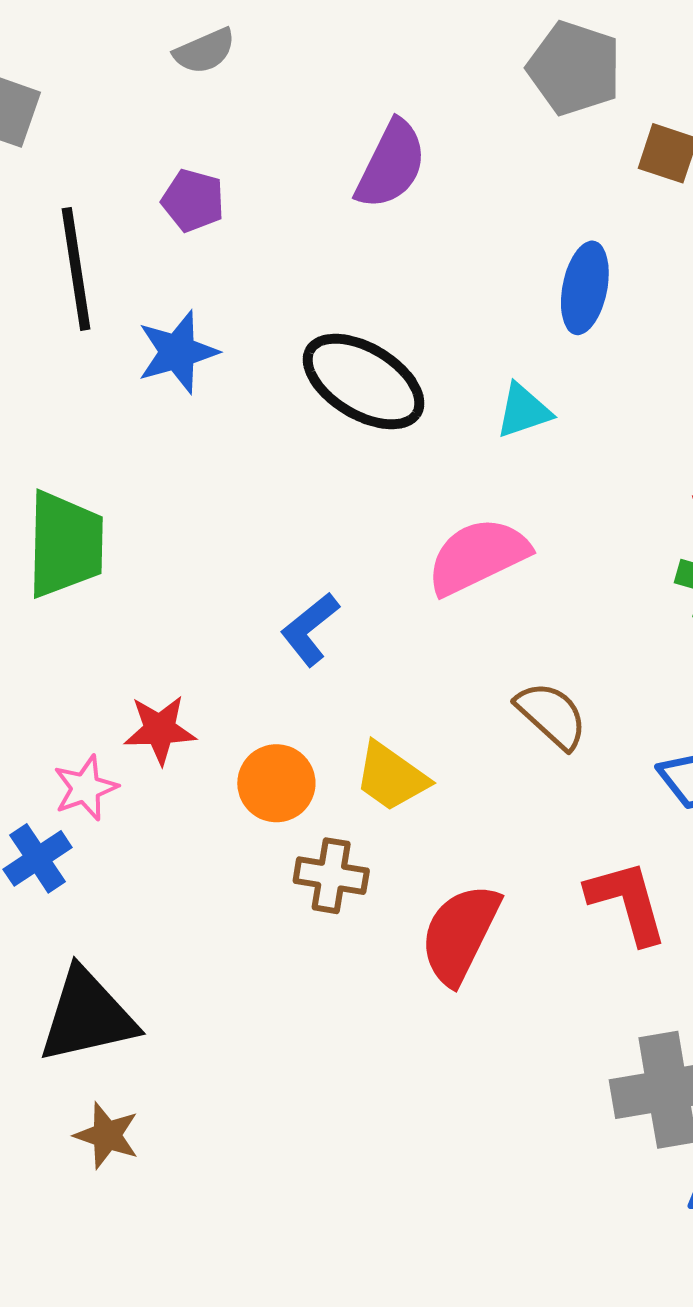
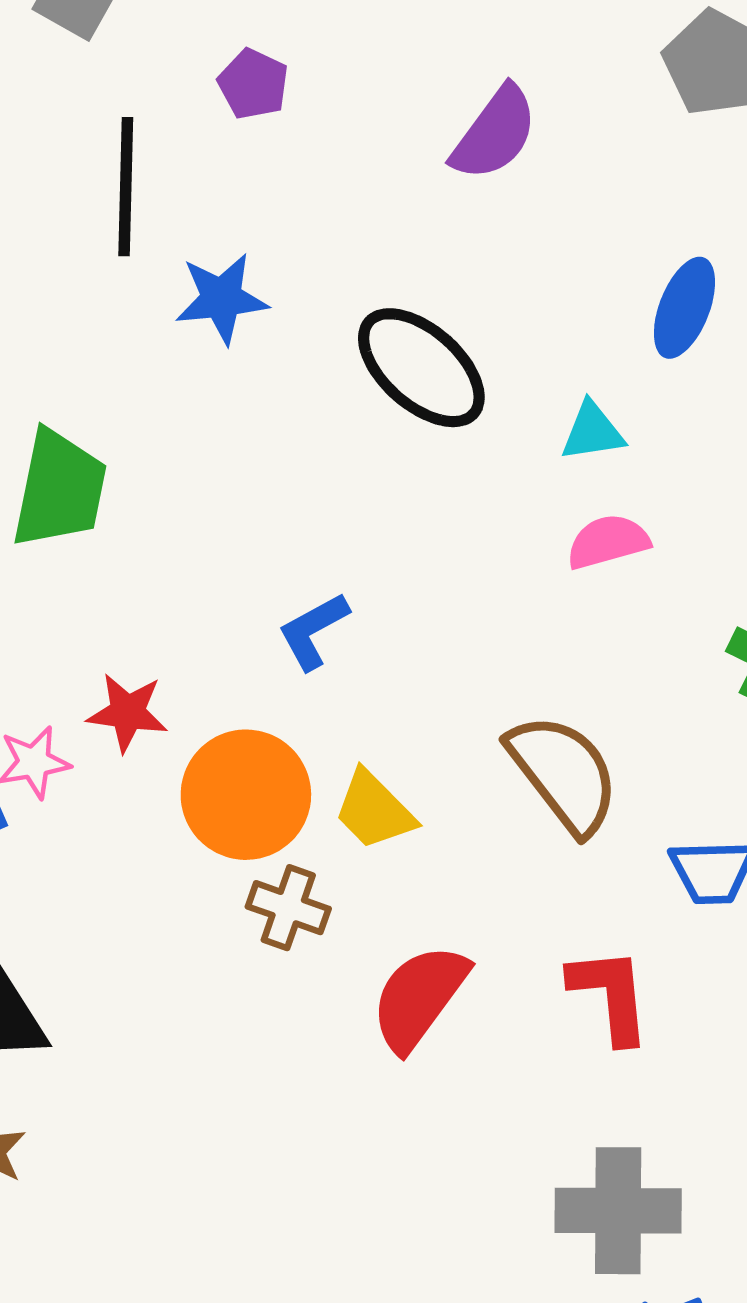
purple pentagon: (193, 200) -> (253, 84), moved
pink semicircle: (478, 556) -> (608, 542), moved, size x0.7
brown semicircle: (551, 715) -> (563, 773), size x1.5
orange circle: (276, 783) -> (246, 795), size x1.5

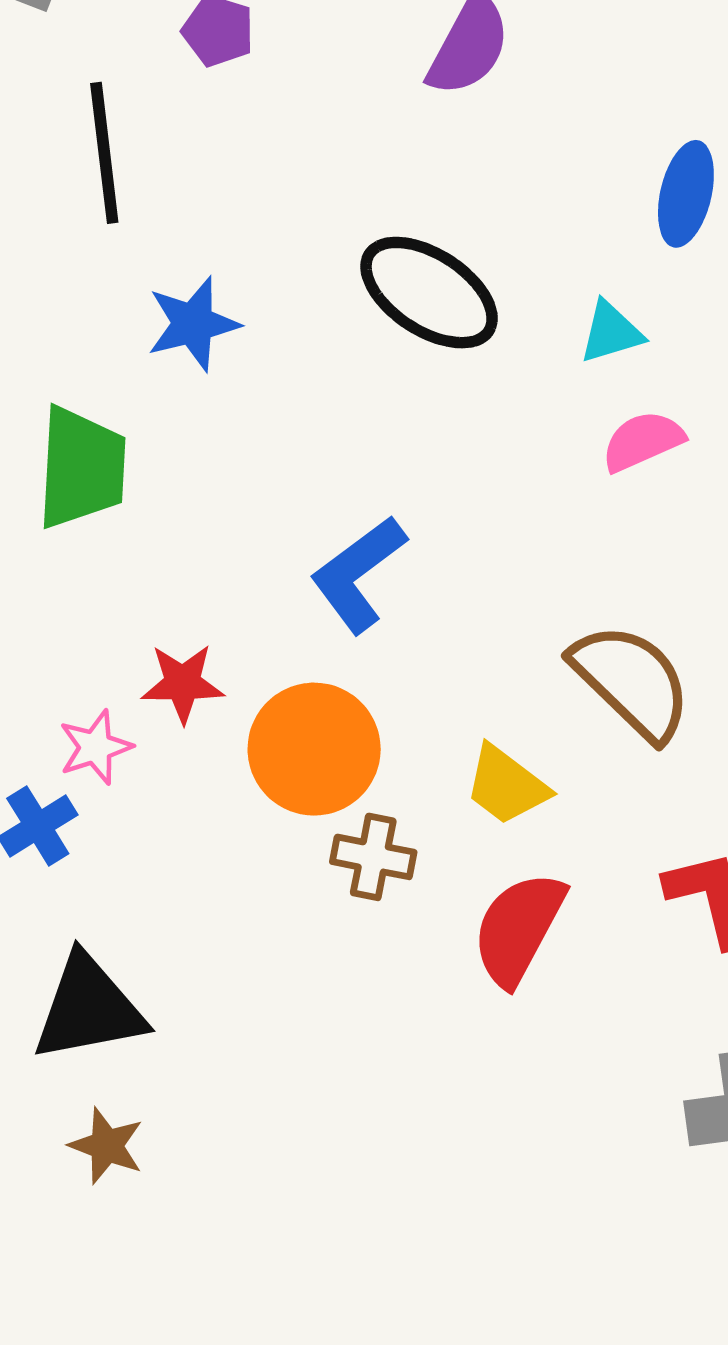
blue star: (222, 298) -> (193, 324), moved
blue L-shape: (313, 631) -> (358, 574), size x1.4
yellow trapezoid: (374, 810) -> (506, 785), moved

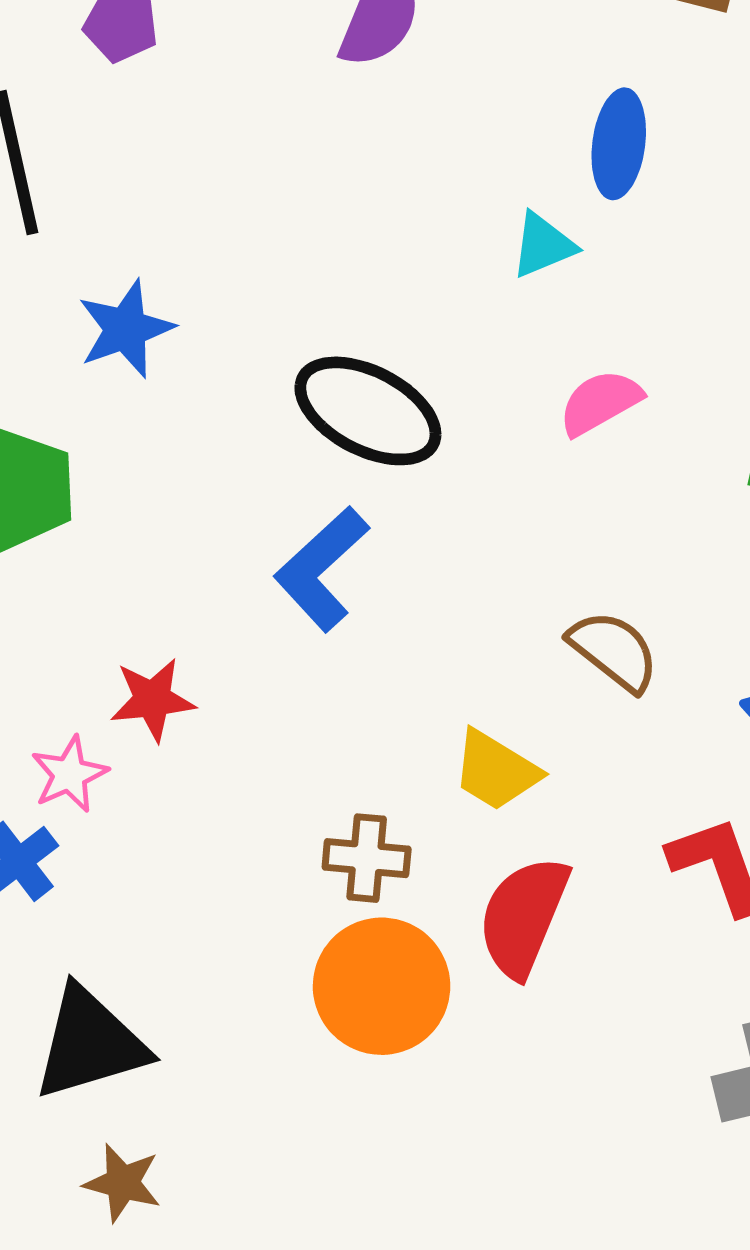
black ellipse: (429, 293) -> (368, 411), moved
cyan triangle: (611, 332) -> (543, 245), moved
brown semicircle: (632, 681) -> (614, 651), size x0.7
orange circle: (314, 749) -> (382, 986), moved

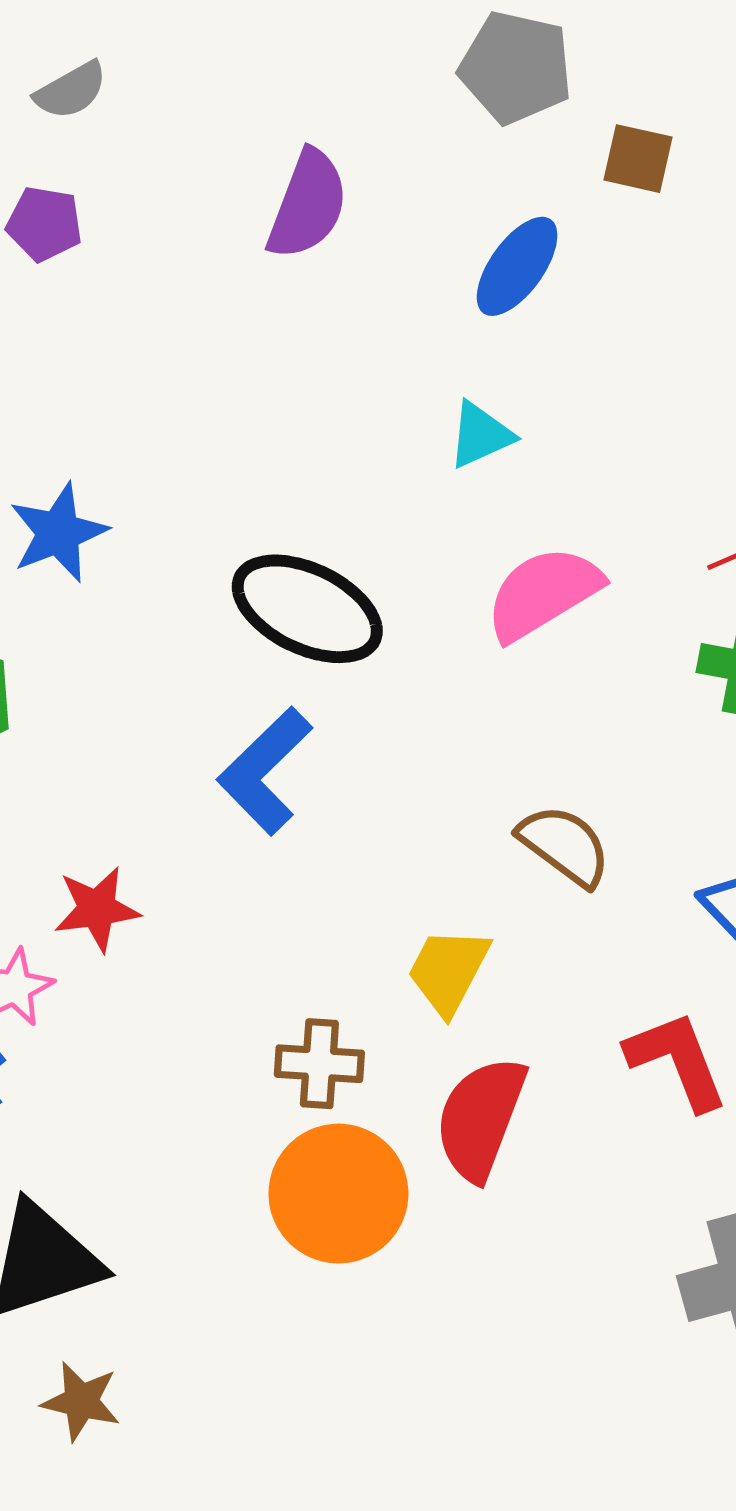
blue ellipse: (619, 144) -> (517, 266), moved, turned 30
pink semicircle: (600, 402) -> (543, 593), size x1.4
yellow trapezoid: (496, 771) -> (448, 971), turned 88

